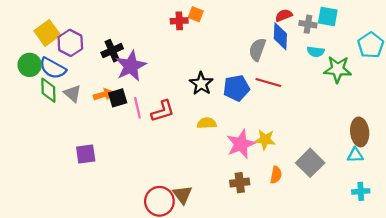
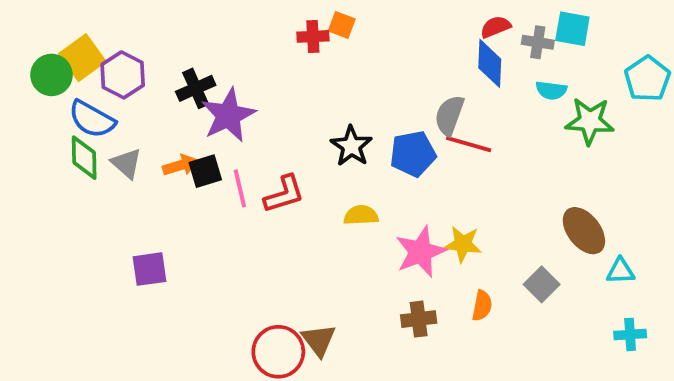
gray semicircle: (257, 49) -> (449, 115), moved
green circle: (30, 65) -> (51, 75), moved
brown ellipse: (360, 132) -> (584, 231), moved, turned -32
gray square: (310, 163) -> (542, 284), size x0.7

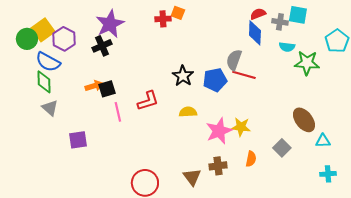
purple star: (228, 115) -> (110, 24), moved
gray triangle: (126, 163) -> (50, 108), moved
pink line: (240, 188) -> (118, 112), moved
brown triangle: (319, 340) -> (192, 177), moved

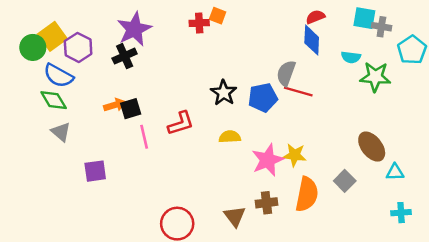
gray cross: (280, 22) -> (381, 27), moved
green diamond: (44, 82) -> (54, 100), turned -30
orange semicircle: (251, 159) -> (307, 194), size x1.8

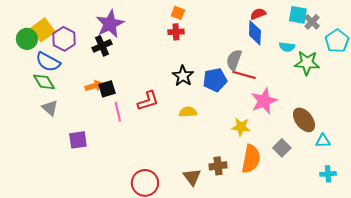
red cross: (199, 23) -> (176, 32), moved
gray cross: (381, 27) -> (312, 22), turned 35
pink star: (268, 160) -> (264, 101), moved

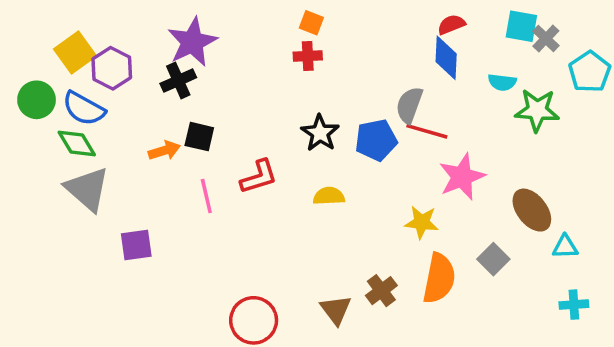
green circle: (27, 39) -> (37, 100), moved
black square: (107, 89) -> (199, 137), moved, turned 30
gray triangle: (50, 108) -> (87, 189), size x1.6
brown cross: (218, 166) -> (381, 291), turned -30

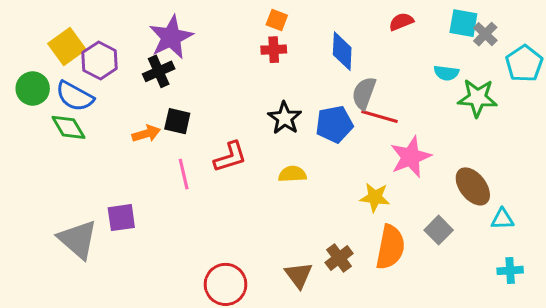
blue diamond: (446, 58) -> (342, 51), moved
gray triangle: (87, 189) -> (78, 239), moved

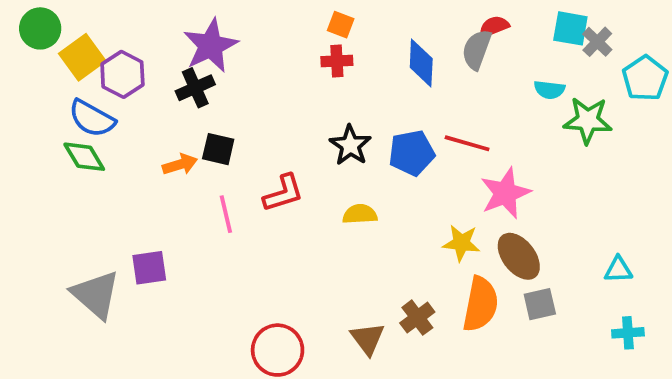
green circle: (33, 88) -> (40, 28), moved
gray semicircle: (364, 93) -> (477, 50), moved
brown ellipse: (473, 186) -> (519, 256), moved
gray square: (439, 230) -> (540, 304), moved, turned 32

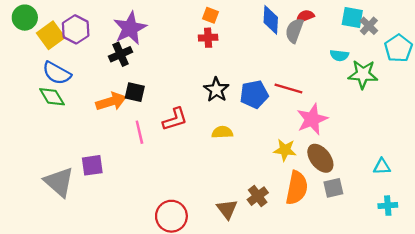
blue diamond: (421, 63) -> (271, 20), moved
purple hexagon: (122, 74) -> (76, 29), moved
orange arrow: (180, 164) -> (111, 101), size x1.4

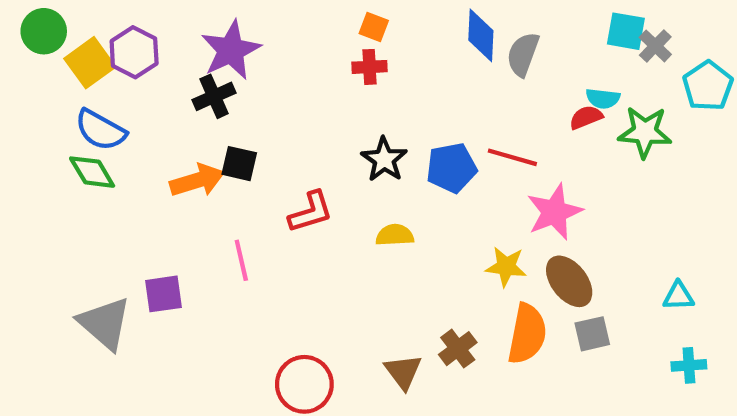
red semicircle: (305, 16) -> (586, 117), moved
pink line: (139, 132) -> (241, 260), moved

